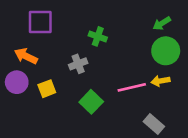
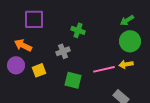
green square: (91, 102) -> (73, 80), turned -30

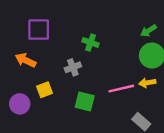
purple circle: (16, 65) -> (20, 104), moved

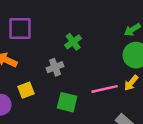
green cross: (91, 43) -> (73, 42), turned 35
yellow arrow: (147, 83) -> (131, 83), turned -42

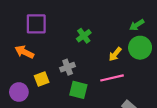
gray cross: (55, 67) -> (68, 67), moved
yellow arrow: (131, 83) -> (115, 54), moved

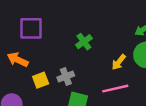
yellow square: (42, 79) -> (41, 80), moved

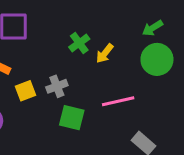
yellow arrow: (119, 62) -> (105, 53), moved

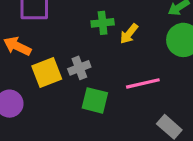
green cross: (79, 43) -> (103, 23), turned 30
yellow square: (25, 91) -> (47, 73), size x1.4

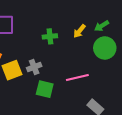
yellow arrow: (129, 34) -> (79, 31), moved

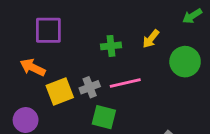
green arrow: (102, 26) -> (192, 16), moved
pink line: (77, 78) -> (125, 83), moved

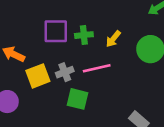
purple square: (48, 30) -> (56, 31), moved
yellow arrow: (151, 39) -> (113, 39), moved

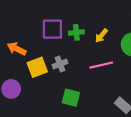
pink line: (97, 68) -> (101, 65), moved
green square: (78, 99) -> (71, 98), moved

